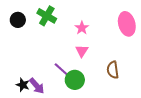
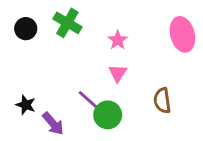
black star: (23, 85) -> (26, 105), moved

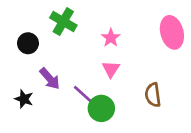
black circle: (26, 29) -> (28, 43), moved
purple arrow: (53, 124) -> (50, 79), moved

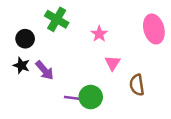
pink triangle: (111, 69) -> (113, 63), moved
purple line: (84, 95) -> (75, 98), moved, turned -35
black star: (24, 99) -> (21, 65), moved

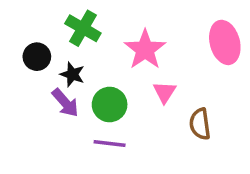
pink star: (99, 34) -> (145, 50), size x1.6
black star: (21, 65) -> (72, 74), moved
green circle: (91, 97) -> (110, 105), moved

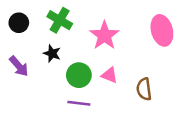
black circle: (37, 57) -> (19, 23), moved
pink triangle: (165, 92) -> (110, 75), moved, turned -42
purple arrow: (65, 103) -> (19, 66), moved

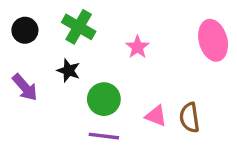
pink star: (104, 36) -> (137, 47), size x0.6
pink triangle: (110, 75) -> (156, 116), moved

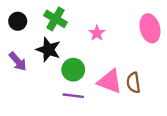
black star: (69, 71) -> (48, 50), size x1.5
pink triangle: (156, 116) -> (110, 81), size x1.6

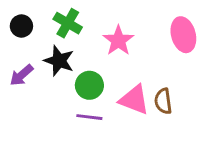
pink star: (97, 33) -> (118, 40), size x1.5
purple arrow: (18, 61) -> (21, 75), turned 90

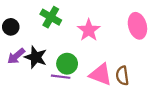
black circle: (21, 26) -> (11, 27), moved
black star: (59, 61) -> (36, 57), moved
purple line: (89, 117) -> (61, 77), moved

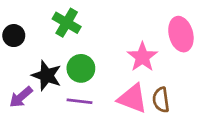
pink star: (89, 30) -> (142, 57), moved
purple arrow: (16, 56) -> (21, 97), moved
green circle: (67, 64) -> (81, 68), moved

